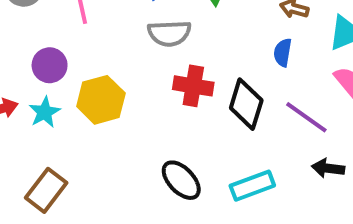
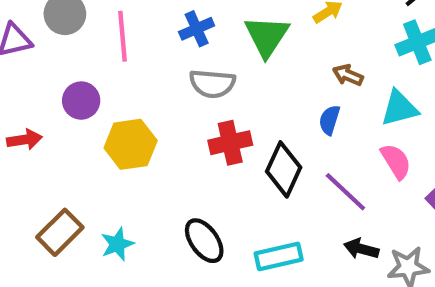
red cross: (193, 86) -> (230, 143), turned -30
cyan star: (45, 112) -> (117, 244), moved

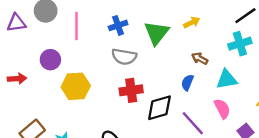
black diamond: (284, 169) -> (159, 108), turned 44

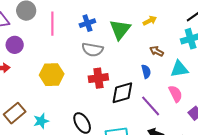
purple circle: (50, 60) -> (15, 45), moved
blue semicircle: (187, 83) -> (146, 72), turned 144

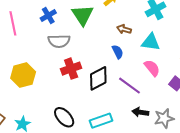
cyan triangle: (179, 69) -> (151, 42), turned 30

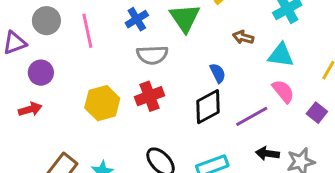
blue semicircle: (118, 52) -> (218, 73), moved
red cross: (71, 69) -> (149, 96), moved
purple line: (129, 86) -> (252, 116), turned -65

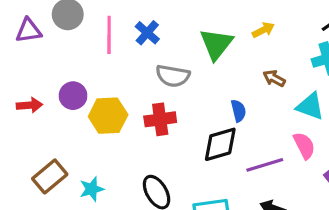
blue cross: (137, 19) -> (147, 33), moved, turned -30
purple circle: (41, 73) -> (73, 96), moved

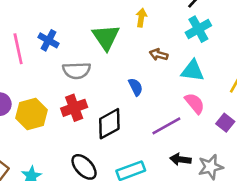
yellow arrow: (263, 30) -> (141, 18), turned -42
black diamond: (220, 144) -> (109, 124), moved

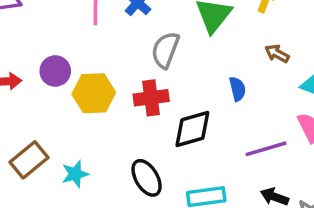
gray semicircle: (77, 71) -> (165, 50), turned 100

